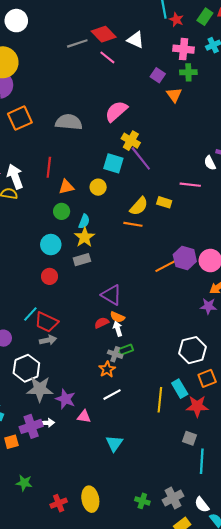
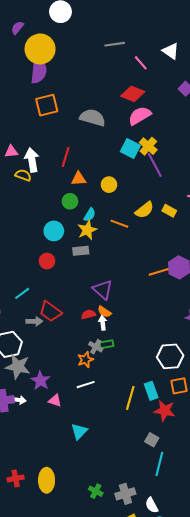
red diamond: (104, 34) -> (133, 94), moved, turned -35
cyan square: (113, 163) -> (130, 148), moved
orange line: (133, 224) -> (119, 224), moved
red trapezoid: (46, 322) -> (50, 311), moved

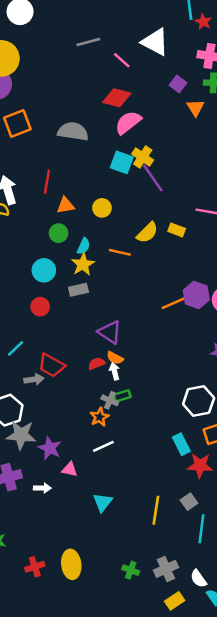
white triangle: (171, 51) -> (155, 42), size x1.4
yellow line: (130, 398) -> (156, 510), moved
white arrow: (19, 400) -> (42, 488), moved
gray square: (152, 440) -> (189, 502), turned 32

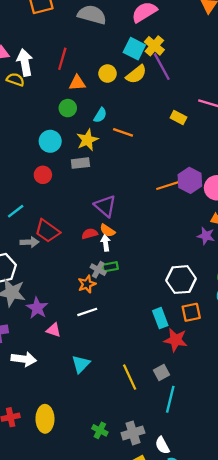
yellow circle: (102, 208) -> (108, 74), moved
yellow semicircle: (147, 233) -> (136, 74), moved
cyan semicircle: (84, 246) -> (100, 115), moved
white arrow: (42, 488) -> (24, 359), moved, size x1.5
yellow line: (156, 510) -> (130, 377), turned -40

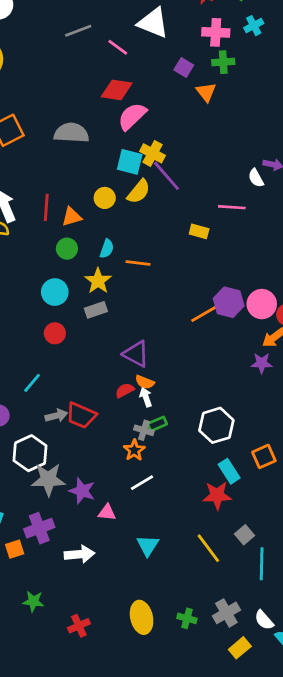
red line: (62, 59) -> (46, 207), moved
red trapezoid: (47, 231) -> (81, 415), moved
white hexagon: (181, 280) -> (216, 425), moved
red star: (176, 340) -> (217, 495), moved
yellow ellipse: (45, 419) -> (142, 617), moved

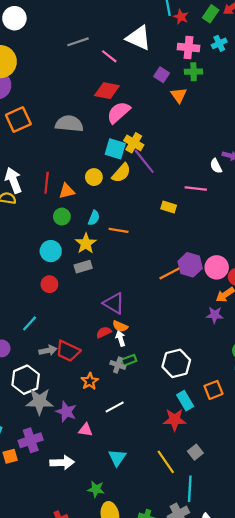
orange star: (134, 450) -> (90, 381), moved
cyan line: (262, 564) -> (190, 489), moved
green star: (33, 601) -> (96, 489), moved

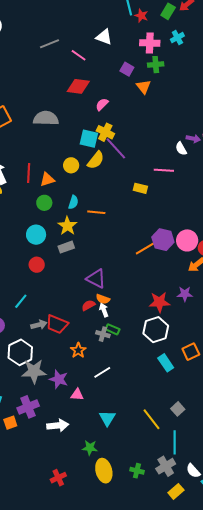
white triangle: (139, 38) -> (104, 37), size x0.7
pink semicircle: (119, 112) -> (102, 104), moved, size x0.6
purple star: (215, 315) -> (185, 294), moved
green rectangle: (129, 360) -> (113, 329), turned 48
red star: (175, 420) -> (159, 302), moved

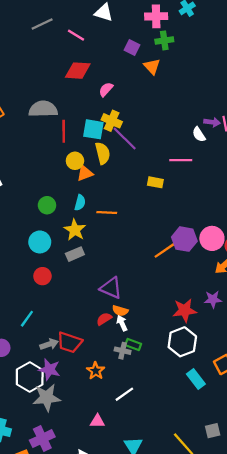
yellow semicircle: (96, 160) -> (103, 153), turned -48
red line: (29, 173) -> (64, 131), moved
orange triangle: (47, 179) -> (85, 173), moved
purple star: (59, 379) -> (49, 370), moved
gray square: (178, 409) -> (213, 431), turned 32

